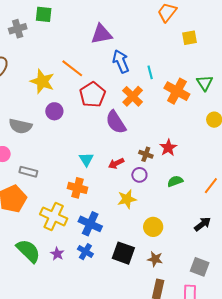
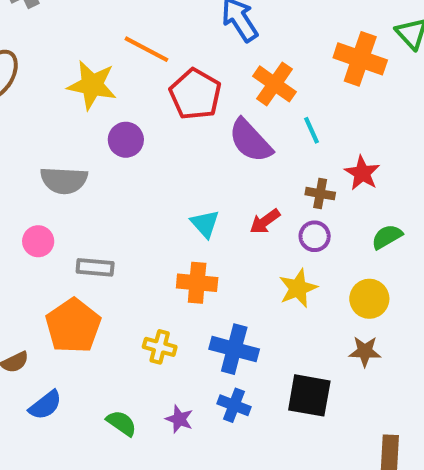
cyan line: (150, 72) -> (311, 130), moved
yellow cross: (54, 216) -> (160, 347), size x0.6
yellow circle: (153, 227) -> (369, 299), moved
green semicircle: (28, 251) -> (122, 423), size x0.6
brown star: (155, 259) -> (365, 351), moved

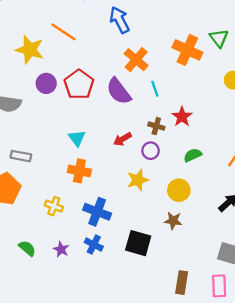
red pentagon: (195, 94) -> (79, 84), moved
cyan triangle: (205, 224) -> (77, 138), moved

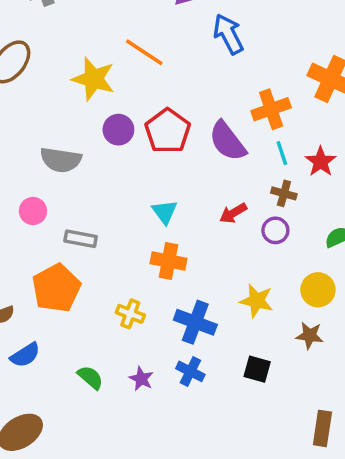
orange cross: (136, 60) -> (271, 109), moved, turned 30
cyan line: (155, 89) -> (282, 153), moved
red star: (182, 117) -> (321, 162), moved
yellow star: (138, 180) -> (257, 301), moved, turned 30
black square: (138, 243) -> (257, 369), size x0.7

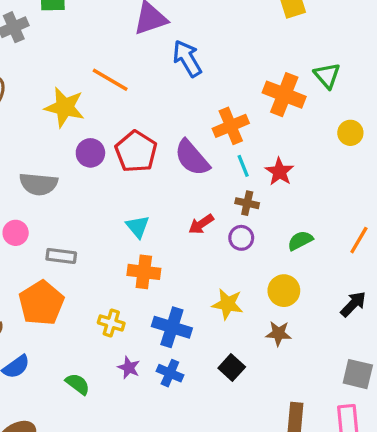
black square: (257, 369) -> (232, 367), turned 30
purple star: (141, 379) -> (129, 368), moved

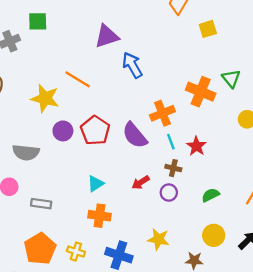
cyan triangle: (138, 227) -> (96, 184), turned 36
yellow circle: (284, 291) -> (214, 235), moved
orange pentagon: (41, 303) -> (40, 249), moved

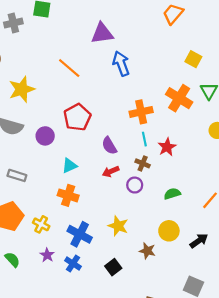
yellow square: (208, 29) -> (193, 59), moved, turned 35
yellow star: (45, 98) -> (22, 89), moved, turned 30
purple circle: (63, 131) -> (45, 136), moved
purple semicircle: (135, 135) -> (109, 146), moved, size x0.7

